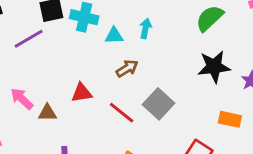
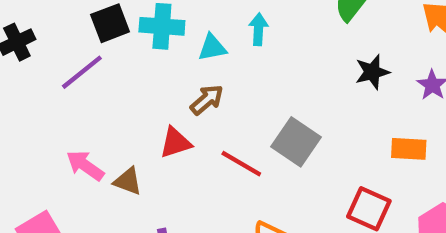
black star: (214, 67) -> (372, 72), size x0.7
brown arrow: (127, 68) -> (207, 100), moved
brown triangle: (47, 113) -> (128, 181), turned 30

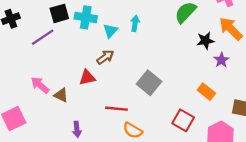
cyan triangle: (212, 48) -> (110, 31), turned -42
black star: (372, 72) -> (205, 41), moved
orange rectangle: (409, 149) -> (206, 92), turned 30
red line: (241, 164) -> (116, 109), moved, turned -30

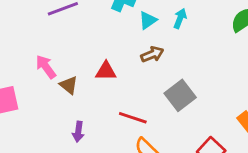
brown arrow: (105, 57) -> (152, 54), moved

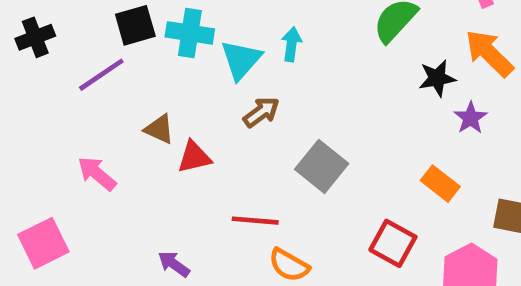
cyan triangle: (148, 20) -> (241, 60), size x1.4
brown triangle: (69, 85) -> (159, 129), moved
purple arrow: (78, 132) -> (174, 264), turned 132

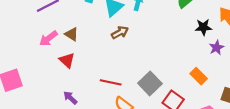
red triangle: (194, 157) -> (67, 60), moved, turned 49
gray square: (322, 166) -> (150, 83), moved
pink arrow: (97, 174) -> (48, 38), moved, turned -84

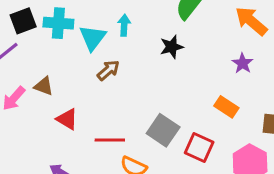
black star: (203, 27) -> (172, 47), moved
red triangle: (67, 60) -> (67, 119), moved

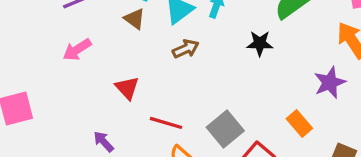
purple star: (243, 63) -> (330, 82), size x1.4
brown triangle: (44, 86) -> (134, 19), moved

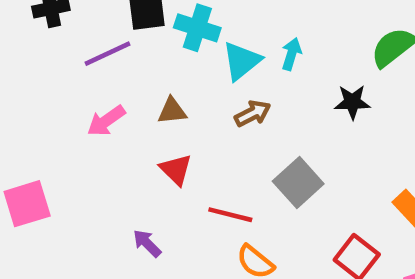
brown triangle: (134, 19) -> (172, 111), moved, turned -40
gray square: (225, 129) -> (298, 183), moved

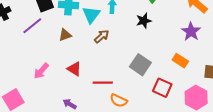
brown triangle: (172, 111) -> (65, 35), moved
pink arrow: (106, 121) -> (41, 71), moved
gray square: (298, 183) -> (140, 65), moved

